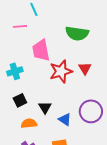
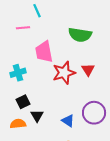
black triangle: (45, 107) -> (37, 116), moved
orange semicircle: (29, 123) -> (18, 124), moved

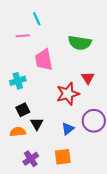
red star: (64, 73) -> (68, 94), moved
blue triangle: (68, 121) -> (68, 129), turned 48

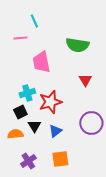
cyan cross: (18, 81) -> (27, 93), moved
red star: (68, 94) -> (50, 102), moved
blue triangle: (68, 129) -> (55, 131), moved

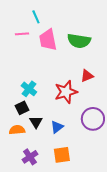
pink trapezoid: (41, 62) -> (48, 40), moved
red triangle: (85, 80) -> (87, 76), turned 40
cyan cross: (27, 93) -> (29, 89), turned -35
red star: (50, 102) -> (66, 92), moved

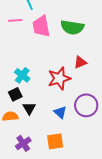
blue triangle: (57, 127) -> (60, 112), moved, turned -40

